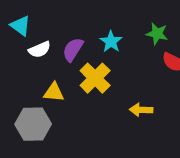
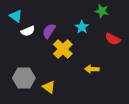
green star: (157, 34) -> (102, 11), moved
cyan star: (111, 42) -> (82, 27), moved
yellow triangle: (54, 92) -> (49, 87), moved, turned 32

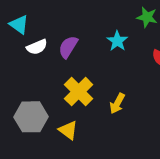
yellow cross: (63, 49) -> (79, 92), moved
yellow arrow: (92, 69) -> (117, 103), moved, turned -64

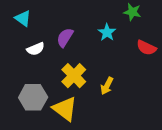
white semicircle: (37, 47) -> (36, 49), moved
yellow triangle: (68, 130) -> (65, 109), size x1.5

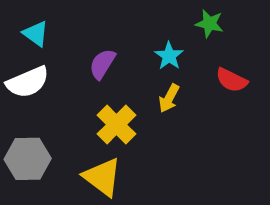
white semicircle: (36, 49) -> (28, 82), moved, size x1.5
yellow arrow: (107, 86) -> (169, 98), moved
gray hexagon: (33, 97) -> (28, 159), moved

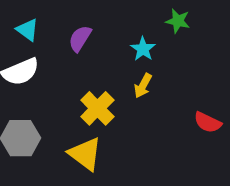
purple semicircle: (102, 64) -> (80, 38), moved
red semicircle: (232, 80) -> (208, 122), moved

